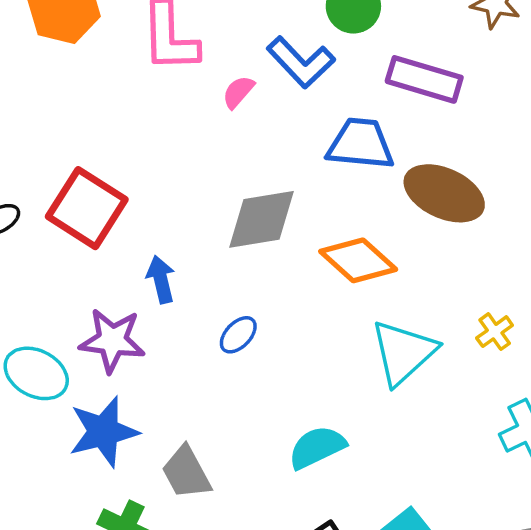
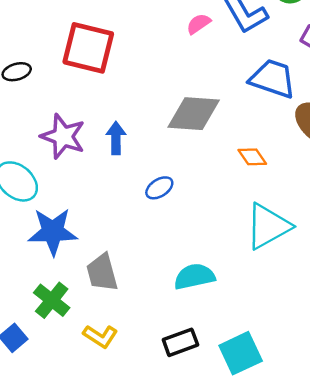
red square: (87, 208) -> (88, 48), moved, turned -32
orange diamond: (358, 260) -> (252, 157), size x0.6
purple star: (112, 340) -> (63, 136), moved

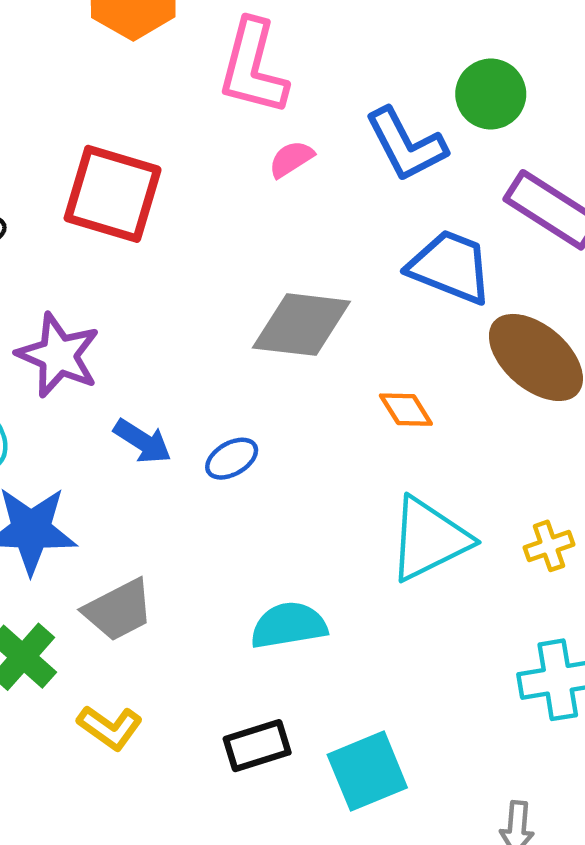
pink semicircle: (198, 24) -> (291, 159), moved
blue arrow: (116, 138) -> (143, 441), moved, turned 120
gray trapezoid: (102, 273) -> (118, 610), turned -105

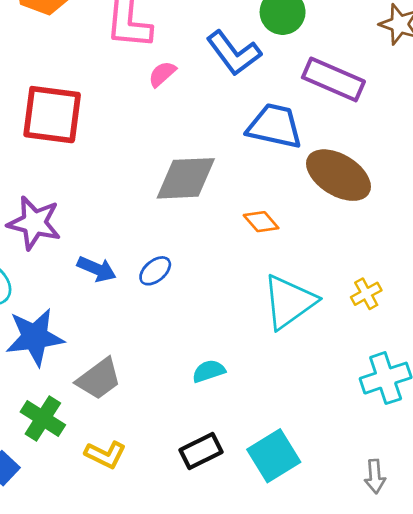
cyan semicircle: (289, 625) -> (209, 371), size x0.7

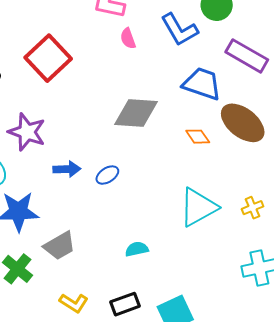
pink semicircle: (162, 74) -> (128, 38), turned -75
red square: (52, 115) -> (48, 58), turned 33
orange diamond: (261, 222) -> (198, 137), moved
blue arrow: (97, 269) -> (67, 169), turned -32
yellow L-shape: (105, 455) -> (74, 303), moved

